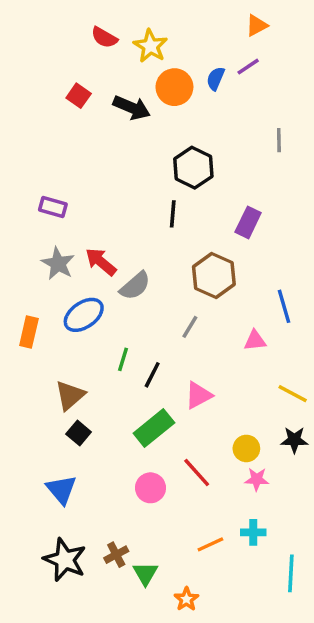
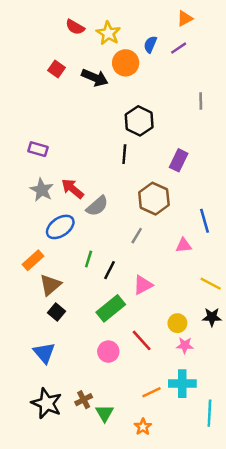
blue semicircle: (216, 79) -> (150, 44), moved
orange rectangle: (29, 332) -> (33, 260), moved, turned 35
cyan cross: (253, 532) -> (182, 384), size x1.5
orange star: (186, 599) -> (143, 427), moved

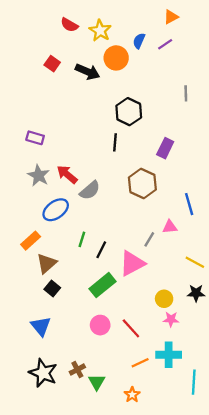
gray line: (137, 236) -> (149, 239), moved
pink triangle: (143, 285) -> (132, 263), size x1.4
red line: (142, 340) -> (131, 328), moved

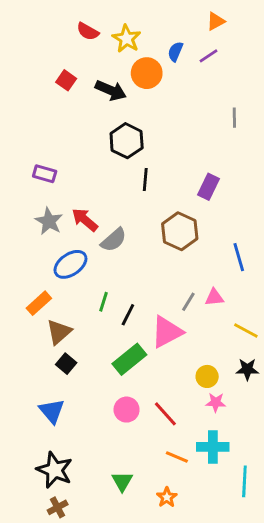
black hexagon: (129, 112) -> (127, 141), moved
pink triangle: (170, 227) -> (214, 297), moved
orange line: (140, 363) -> (177, 457), turned 48
brown cross: (77, 370) -> (58, 507), moved

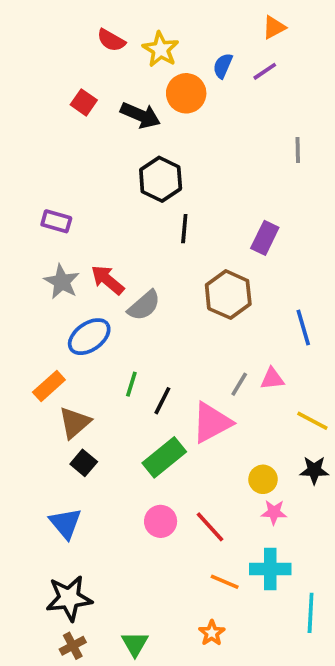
black star: (55, 470) -> (69, 598), turned -30
green triangle: (122, 481) -> (135, 644), moved

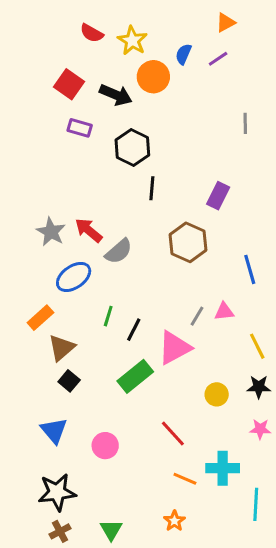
red square: (84, 102) -> (69, 84), size x1.4
purple rectangle: (56, 221) -> (80, 128), moved
yellow line: (312, 421) -> (257, 346), turned 36
pink star: (274, 512) -> (260, 429), moved
pink circle: (161, 521) -> (105, 446), moved

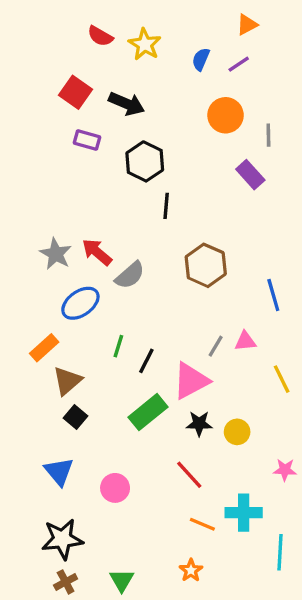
orange circle: (153, 77) -> (226, 115), moved
purple rectangle: (218, 196) -> (250, 175), moved, turned -68
black star: (259, 387) -> (199, 424), moved

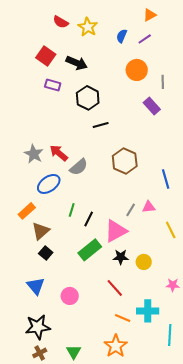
black line: (166, 206) -> (101, 125), turned 70
orange star: (191, 570) -> (116, 346), size x1.6

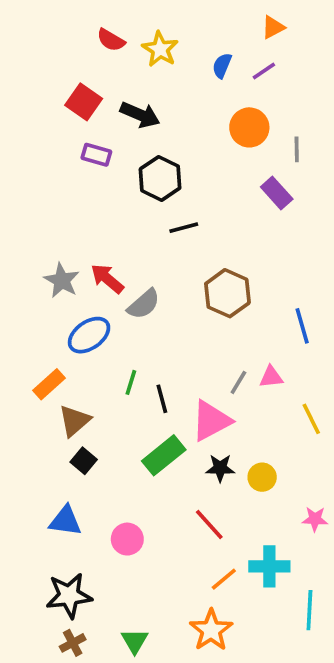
black line: (89, 219) -> (162, 399), turned -42
blue triangle: (36, 286) -> (65, 521), turned -42
orange line: (123, 318) -> (224, 579), turned -63

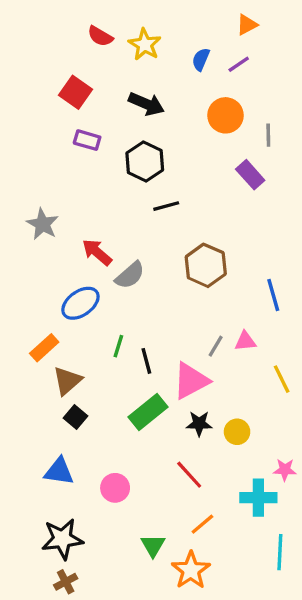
black arrow: (140, 115) -> (146, 104), moved
gray star: (62, 280) -> (43, 224), moved
cyan cross: (269, 566) -> (258, 498), moved
green triangle: (135, 641) -> (153, 546), moved

